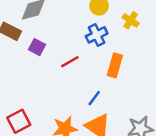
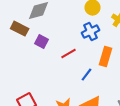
blue line: (94, 98) -> (87, 75), moved

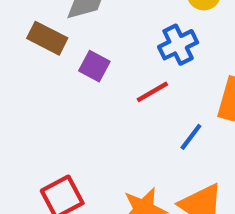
blue cross: (91, 32) -> (178, 45), moved

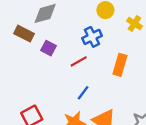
blue line: (191, 137) -> (83, 93), moved

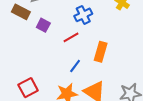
orange rectangle: (120, 65) -> (101, 52), moved

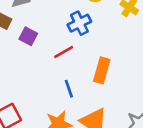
blue line: (75, 66) -> (69, 89), turned -56

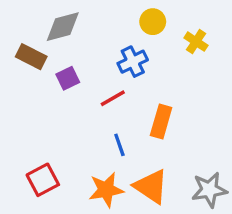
purple square: (28, 36) -> (68, 78), turned 36

